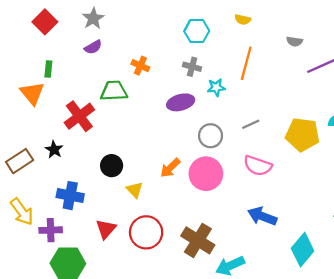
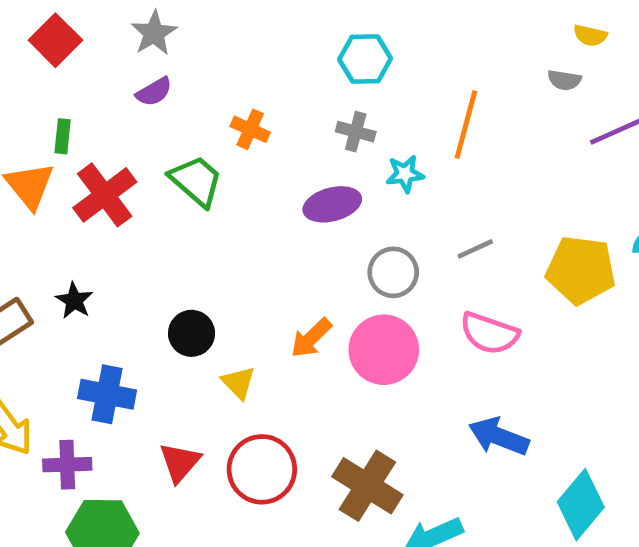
yellow semicircle: (243, 20) -> (590, 35), moved
green trapezoid: (114, 91) -> (196, 181), turned 44
red cross: (79, 116) -> (105, 195), moved

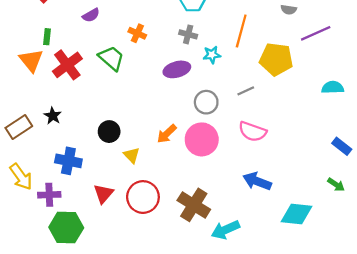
yellow pentagon: (581, 270) -> (276, 59), moved
cyan diamond: (581, 505) -> (297, 214), turned 56

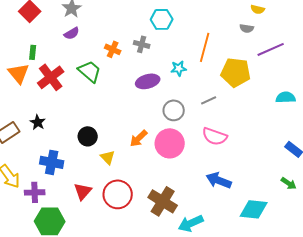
gray cross: (188, 34) -> (142, 44), moved

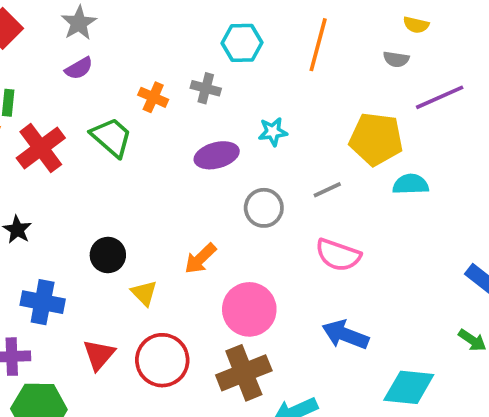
orange line: (205, 47) -> (318, 45), moved
cyan semicircle: (286, 97) -> (411, 184), moved
pink circle: (170, 143) -> (249, 309), moved
brown cross: (163, 201) -> (244, 373), turned 36

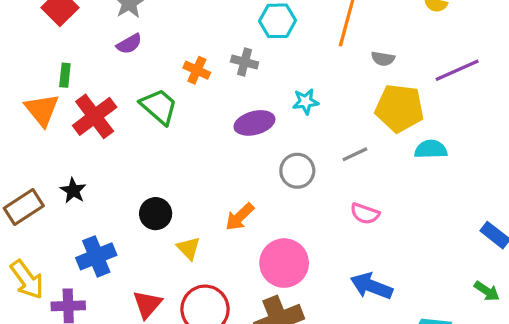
gray semicircle: (396, 59) -> (383, 59), moved
pink semicircle: (338, 255) -> (365, 214), size x0.7
blue cross: (43, 302) -> (96, 256), turned -33

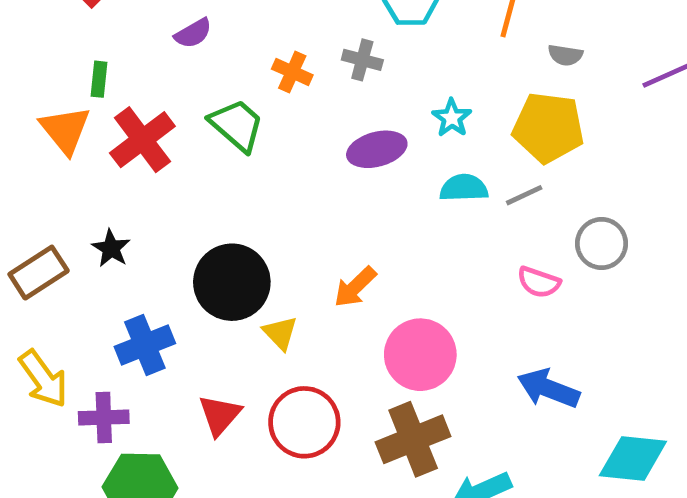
cyan star: (306, 102) -> (452, 118), turned -30
yellow pentagon: (399, 108) -> (548, 128), moved
cyan semicircle: (431, 149) -> (464, 188), moved
gray circle: (297, 171) -> (602, 244), moved
black circle: (156, 214) -> (232, 282), size x1.6

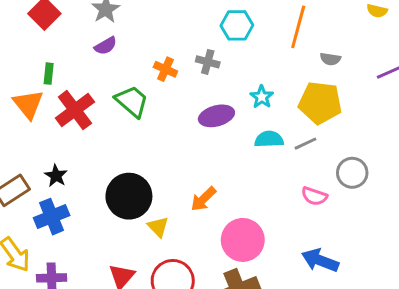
blue cross: (145, 345) -> (52, 217), moved

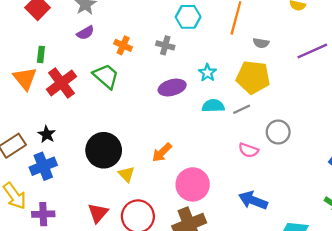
orange cross: (165, 69) -> (123, 45), moved

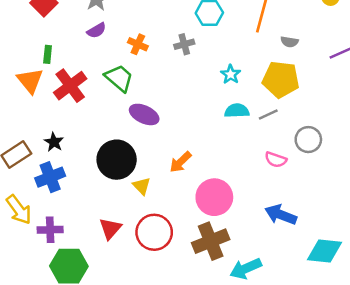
gray cross: (165, 45) -> (184, 44), turned -30
purple ellipse: (172, 88) -> (144, 114), moved, turned 40

